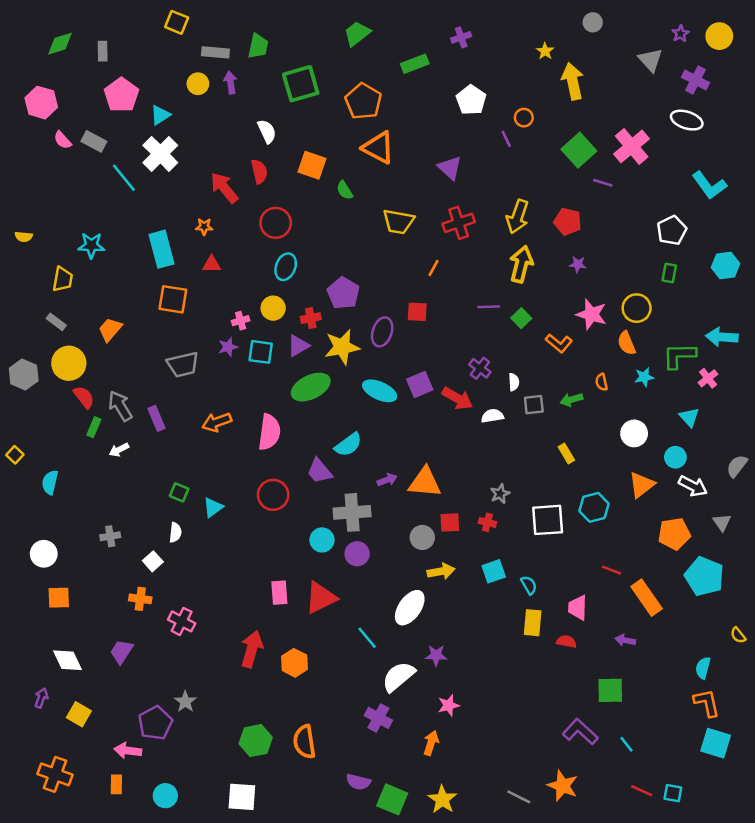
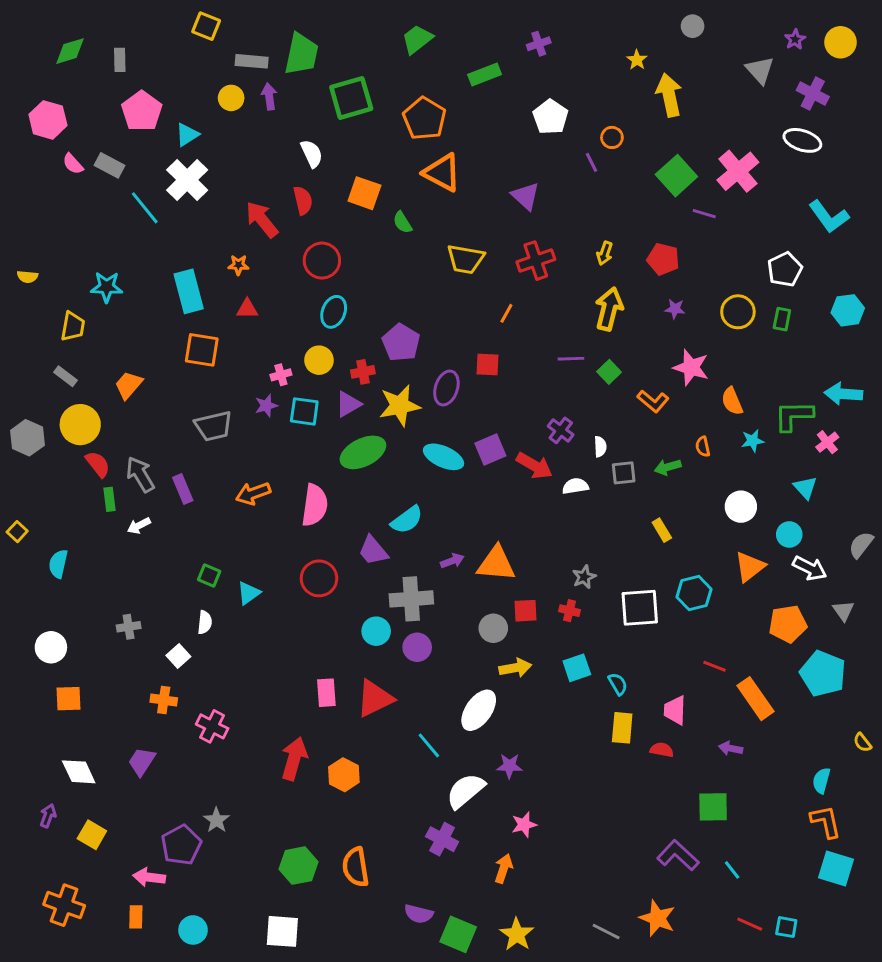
green trapezoid: (258, 46) -> (301, 54), size x1.4
yellow arrow: (518, 217) -> (605, 253), size x0.6
yellow circle: (637, 308) -> (738, 312), moved
green rectangle: (94, 427) -> (110, 499), turned -30

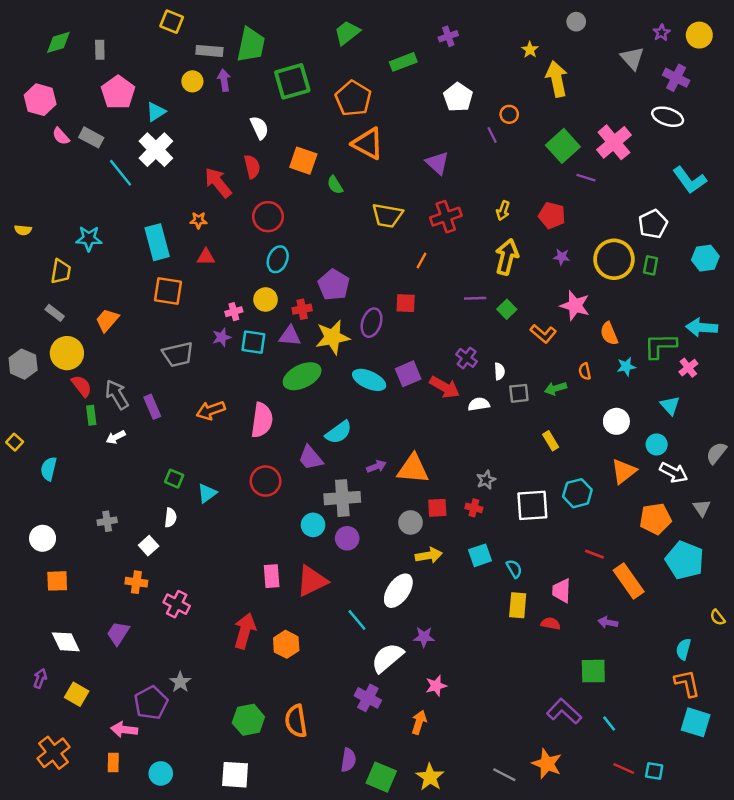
yellow circle: (738, 312) -> (614, 259), size x1.4
purple triangle: (348, 404) -> (290, 336), turned 35
orange cross: (64, 905) -> (54, 753), turned 32
purple semicircle: (419, 914) -> (348, 760), turned -95

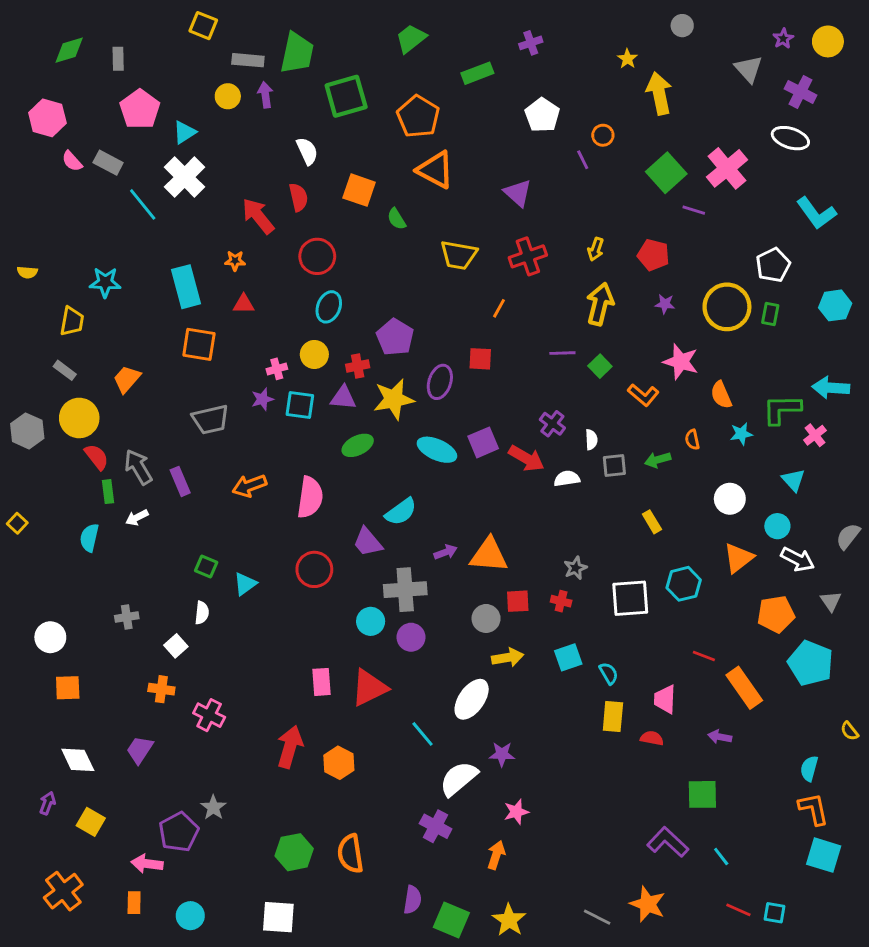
green ellipse: (302, 376) -> (358, 445), size x0.7
cyan semicircle: (49, 469) -> (89, 538), moved

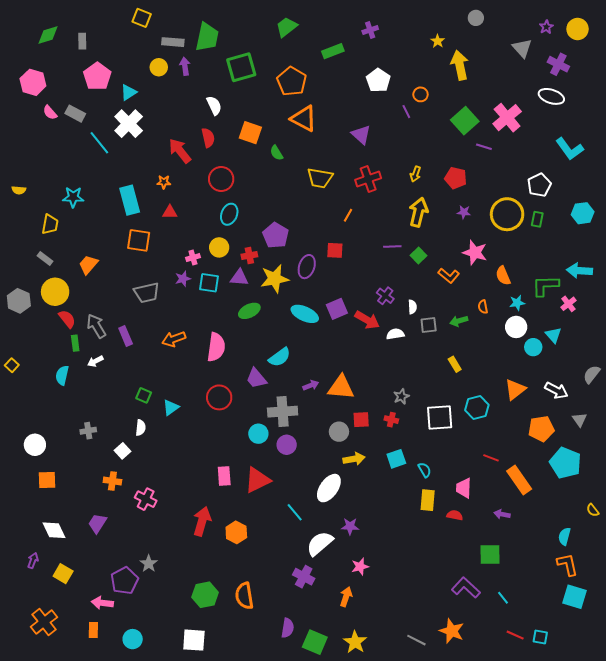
white circle: (730, 499) -> (516, 327), moved
cyan circle: (777, 526) -> (533, 347), moved

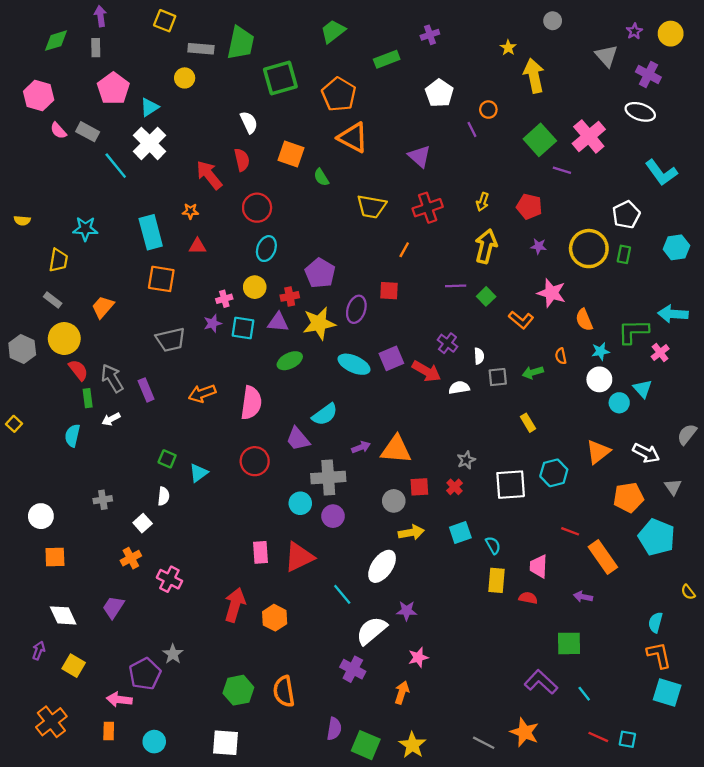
purple arrow: (185, 66) -> (100, 16), moved
red cross: (391, 420) -> (454, 487), turned 32
orange cross: (112, 481) -> (131, 558), turned -36

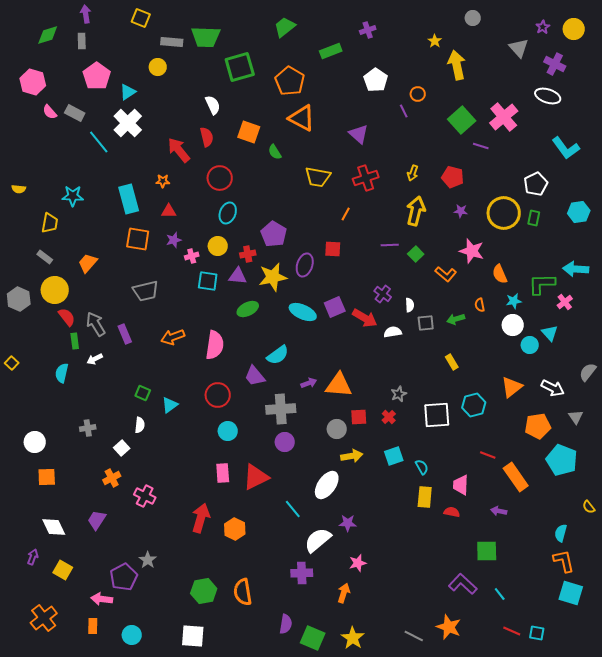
green trapezoid: (241, 43) -> (206, 37), turned 80
purple star: (213, 323) -> (174, 240), moved
cyan circle: (300, 503) -> (228, 431), moved
purple cross: (353, 669) -> (302, 573), turned -30

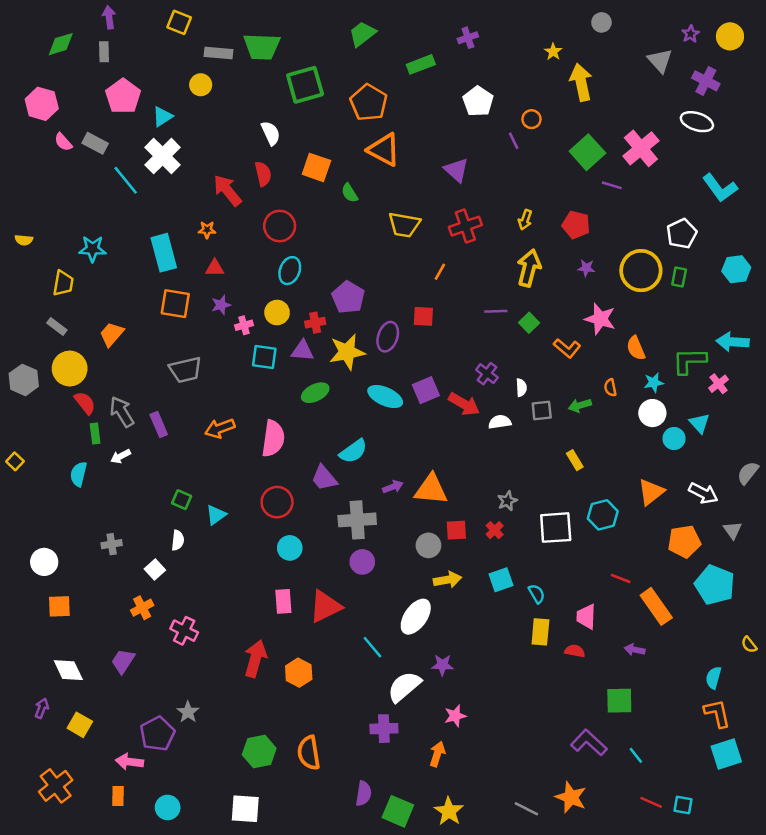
cyan square: (571, 593) -> (726, 754), turned -35

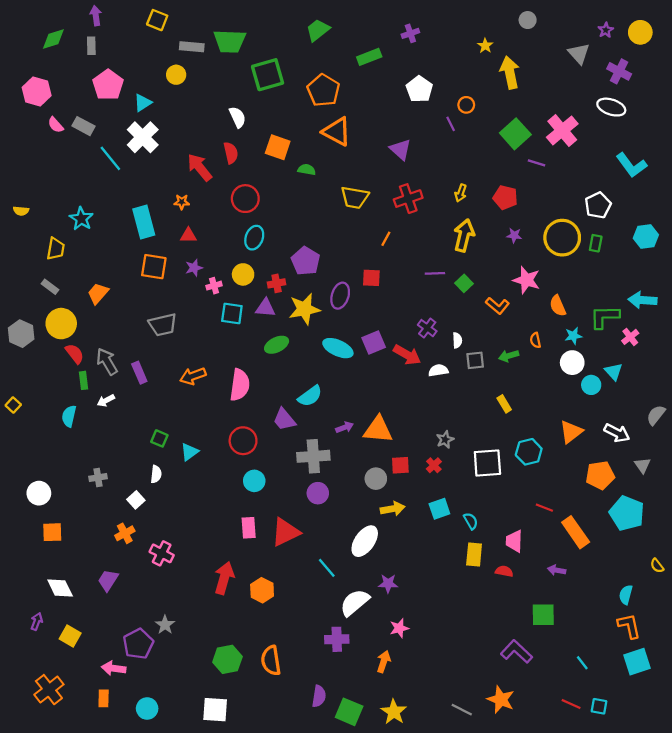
green semicircle: (350, 193) -> (307, 170), turned 132
cyan star: (93, 249) -> (81, 219), turned 30
cyan line: (636, 755) -> (582, 663), moved

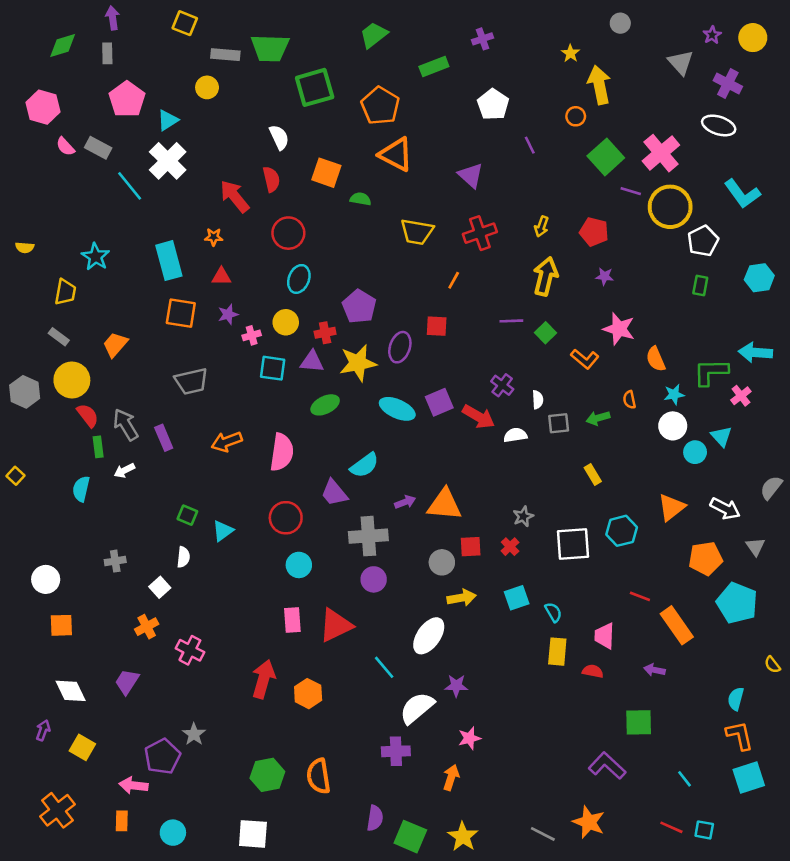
orange circle: (466, 105) -> (576, 116), moved
yellow circle: (562, 238) -> (670, 207), moved

